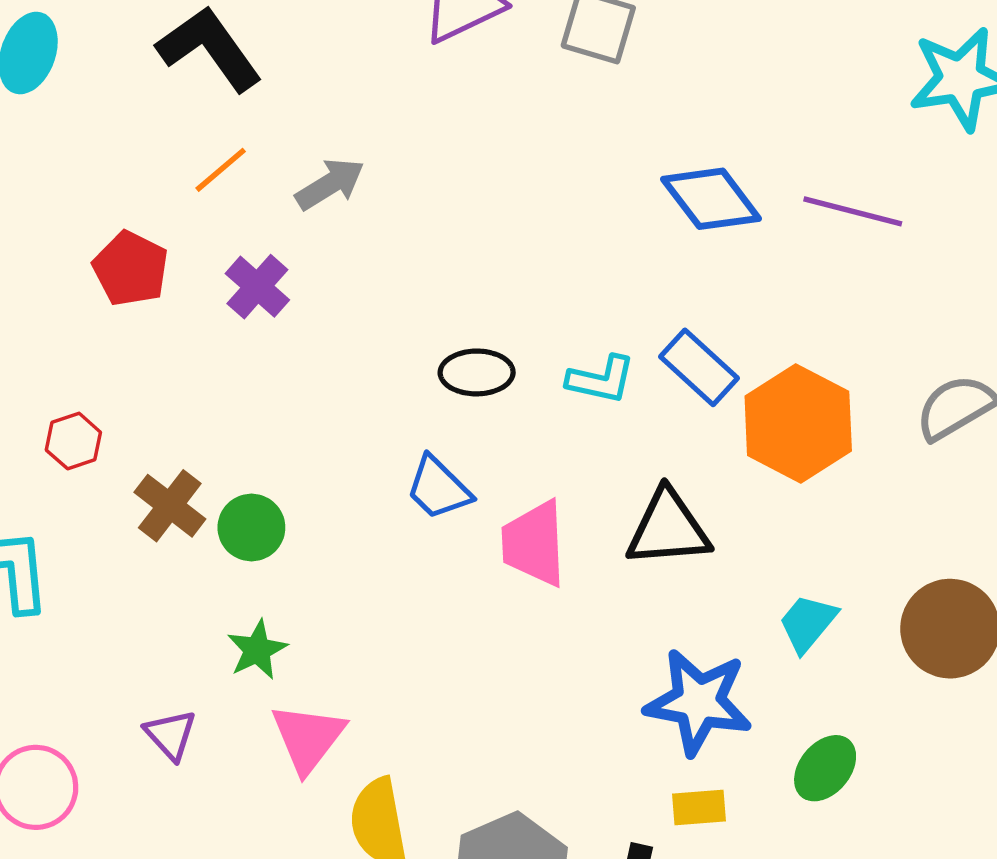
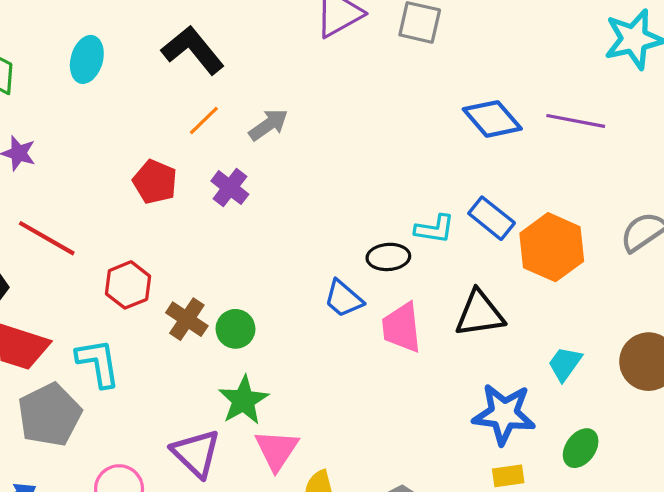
black ellipse: (477, 372) -> (388, 257), moved
red hexagon: (73, 441) -> (128, 285), size x1.4
green star: (257, 650) -> (243, 400), size x1.4
purple triangle: (171, 735) -> (196, 453), size x1.6

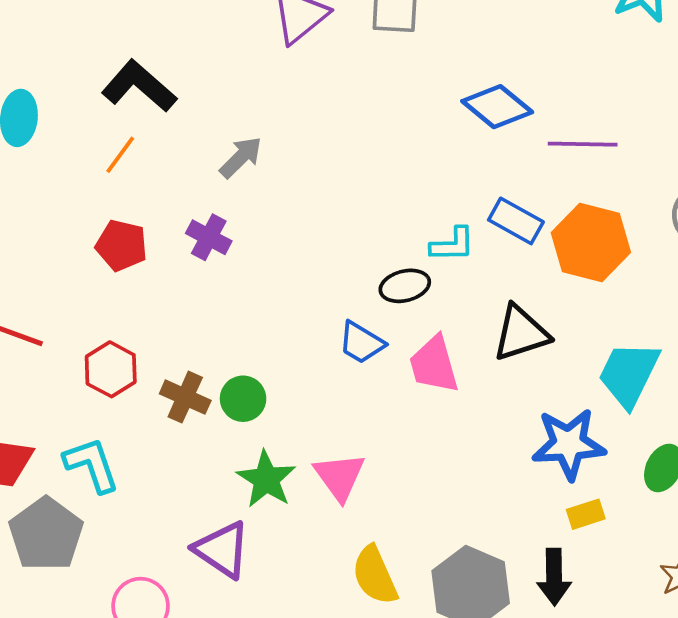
orange line: (204, 121) -> (120, 155), moved
purple line: (576, 121) -> (583, 144), moved
cyan trapezoid: (565, 364) -> (629, 374), size x1.6
pink triangle: (277, 450) -> (340, 477), moved

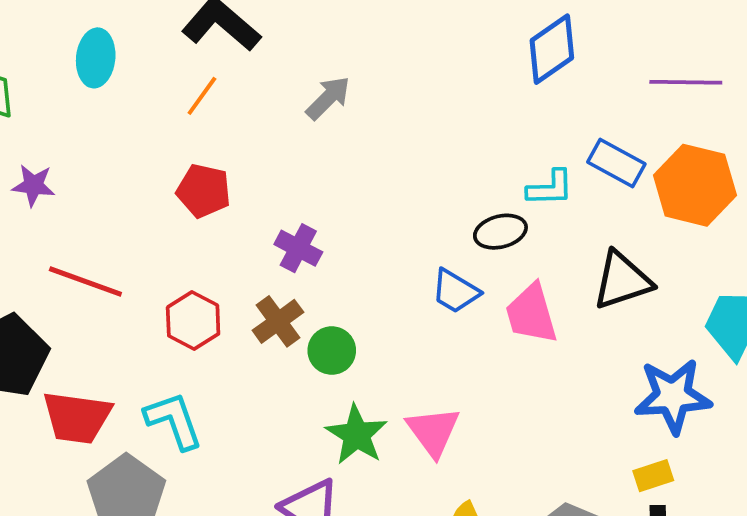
blue diamond: (497, 107) -> (552, 49), moved, turned -74
purple cross: (209, 237) -> (298, 248), moved
brown cross: (185, 397) -> (278, 321), moved, turned 30
yellow rectangle: (586, 514) -> (653, 476), moved

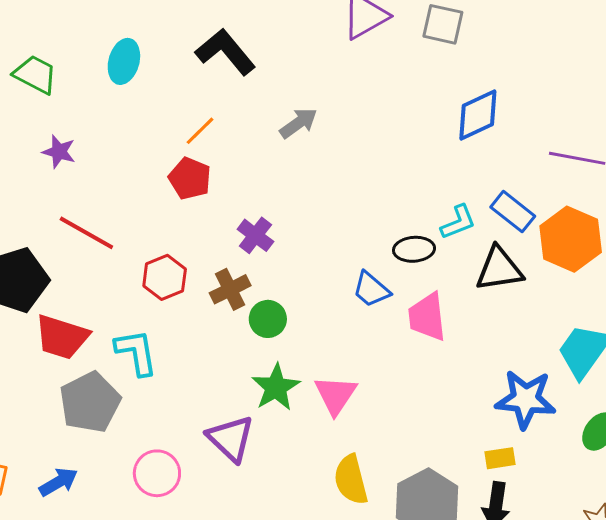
orange line: (202, 96) -> (200, 131), moved
cyan L-shape: (550, 188) -> (458, 222), turned -30
black triangle: (622, 280) -> (499, 269), moved

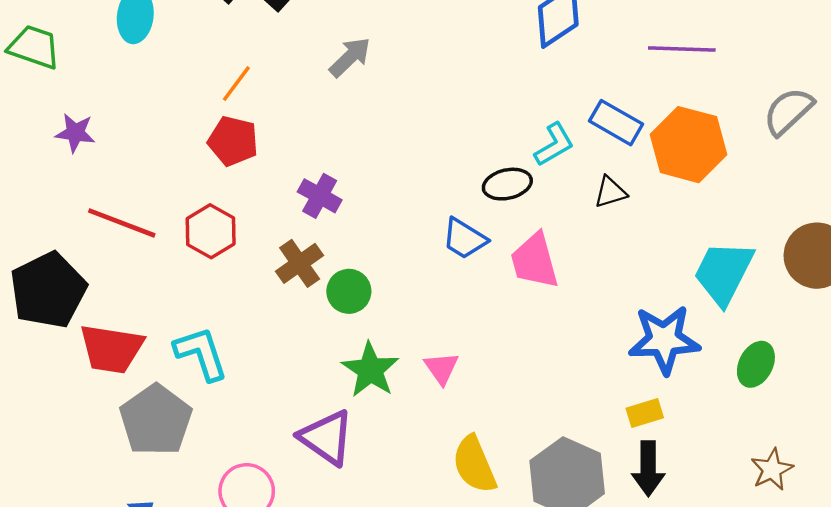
black triangle: (499, 269) -> (610, 192), size x0.6
red hexagon: (165, 277) -> (211, 231), moved
pink triangle: (336, 395) -> (441, 368), size x0.7

